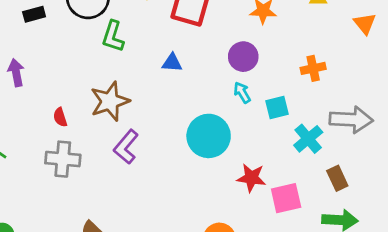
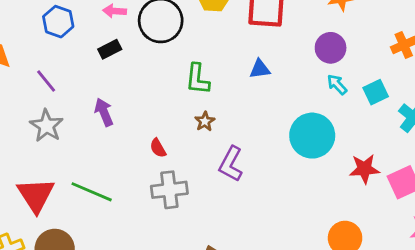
green L-shape: (113, 36) -> (198, 79), moved
brown star: (110, 101) -> (205, 121), size x0.5

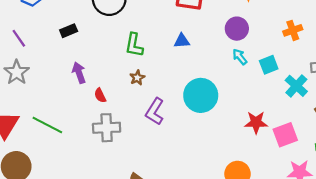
black rectangle: (110, 49) -> (69, 31), moved
purple arrow: (104, 112) -> (79, 73), moved
cyan circle: (312, 136) -> (201, 95), moved

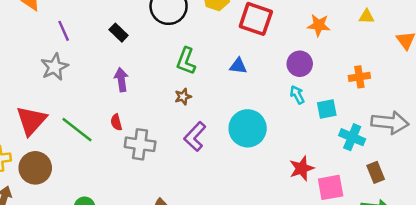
black rectangle: (69, 31) -> (119, 33), turned 56
cyan cross: (296, 86) -> (352, 137), turned -30
red semicircle: (100, 95) -> (116, 122), moved
red star: (256, 122) -> (302, 168), turned -30

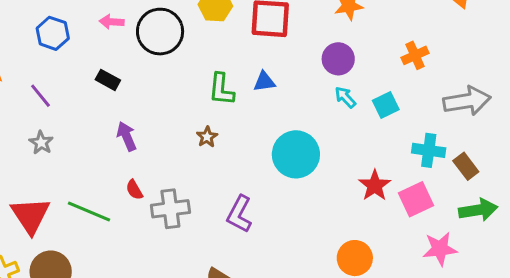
green L-shape: (186, 61) -> (221, 89), moved
gray star: (54, 67) -> (41, 143), size x0.7
purple L-shape: (195, 136) -> (239, 214), moved
cyan cross: (352, 137) -> (429, 150), moved

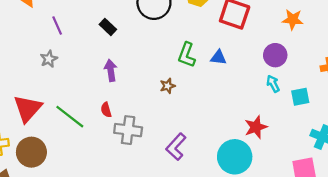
cyan circle: (296, 154) -> (235, 157), moved
red star: (375, 185) -> (256, 127), moved

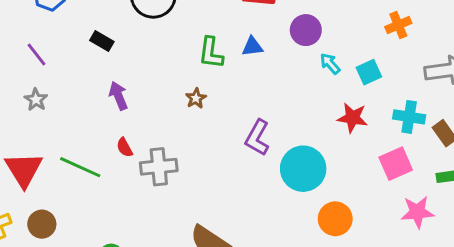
purple circle: (275, 55) -> (306, 30), moved
red star: (256, 127) -> (352, 118), moved, turned -30
purple L-shape: (176, 147) -> (257, 138), moved
brown circle: (31, 152) -> (42, 224), size x0.7

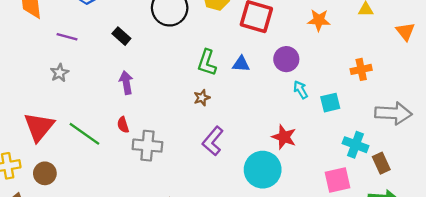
purple line: (36, 54) -> (67, 37), turned -48
brown star: (196, 98) -> (202, 98), moved
red star: (352, 118) -> (284, 137), moved
purple L-shape: (257, 138) -> (213, 141), moved

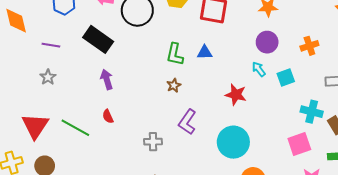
black rectangle: (121, 36) -> (98, 39), size x1.8
purple circle: (286, 59) -> (267, 42), moved
red star: (284, 137) -> (236, 95), moved
gray cross: (147, 146) -> (153, 142), moved, size x0.7

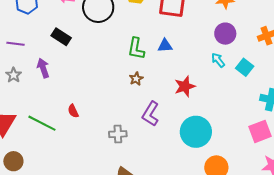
black rectangle: (98, 39) -> (61, 37), size x0.7
cyan square: (286, 78) -> (245, 67), turned -30
purple arrow: (107, 79) -> (43, 68), moved
red star: (236, 95) -> (185, 86), moved, turned -30

